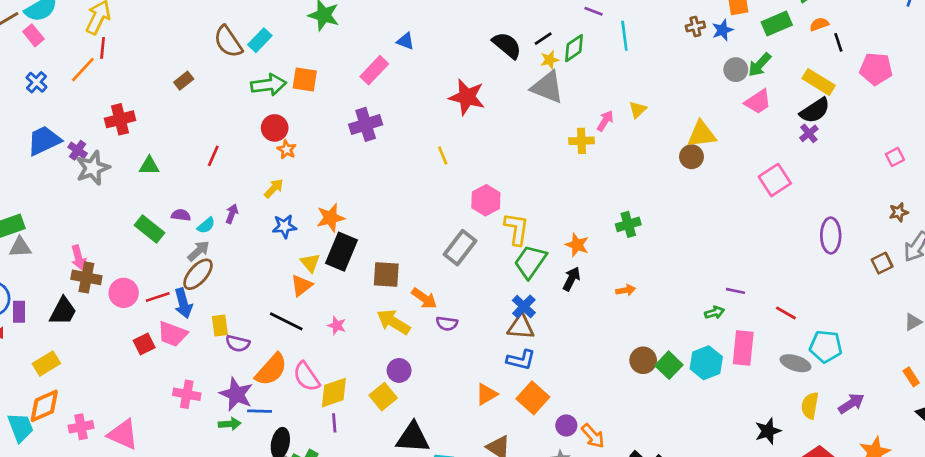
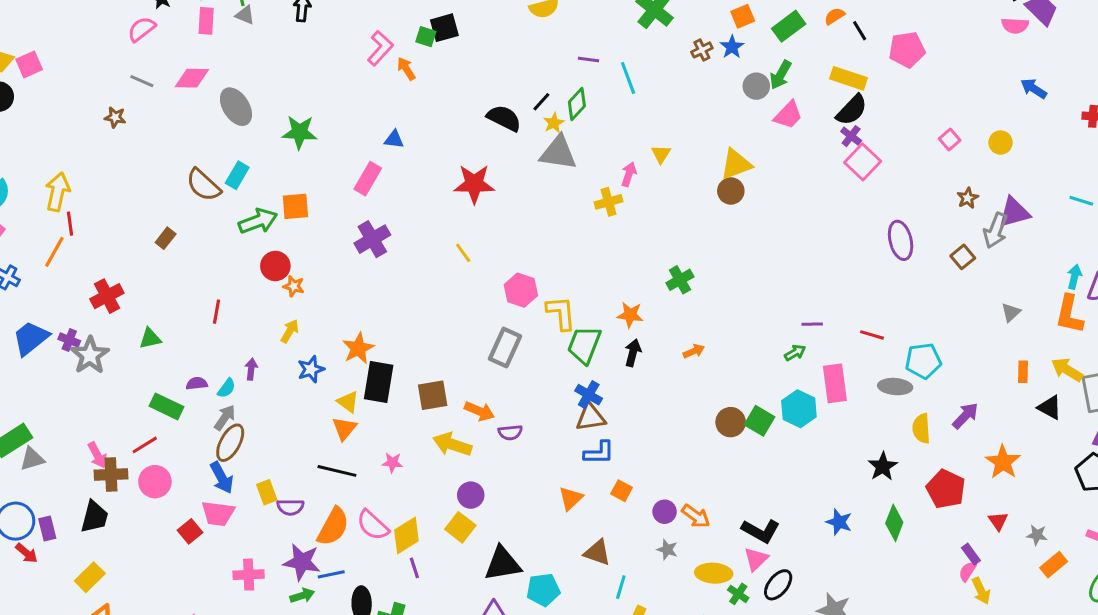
pink square: (775, 180) -> (863, 162), moved
red line: (158, 297) -> (145, 445), moved
orange rectangle: (911, 377) -> (1023, 372), turned 48
orange square: (533, 398) -> (622, 491), size x0.6

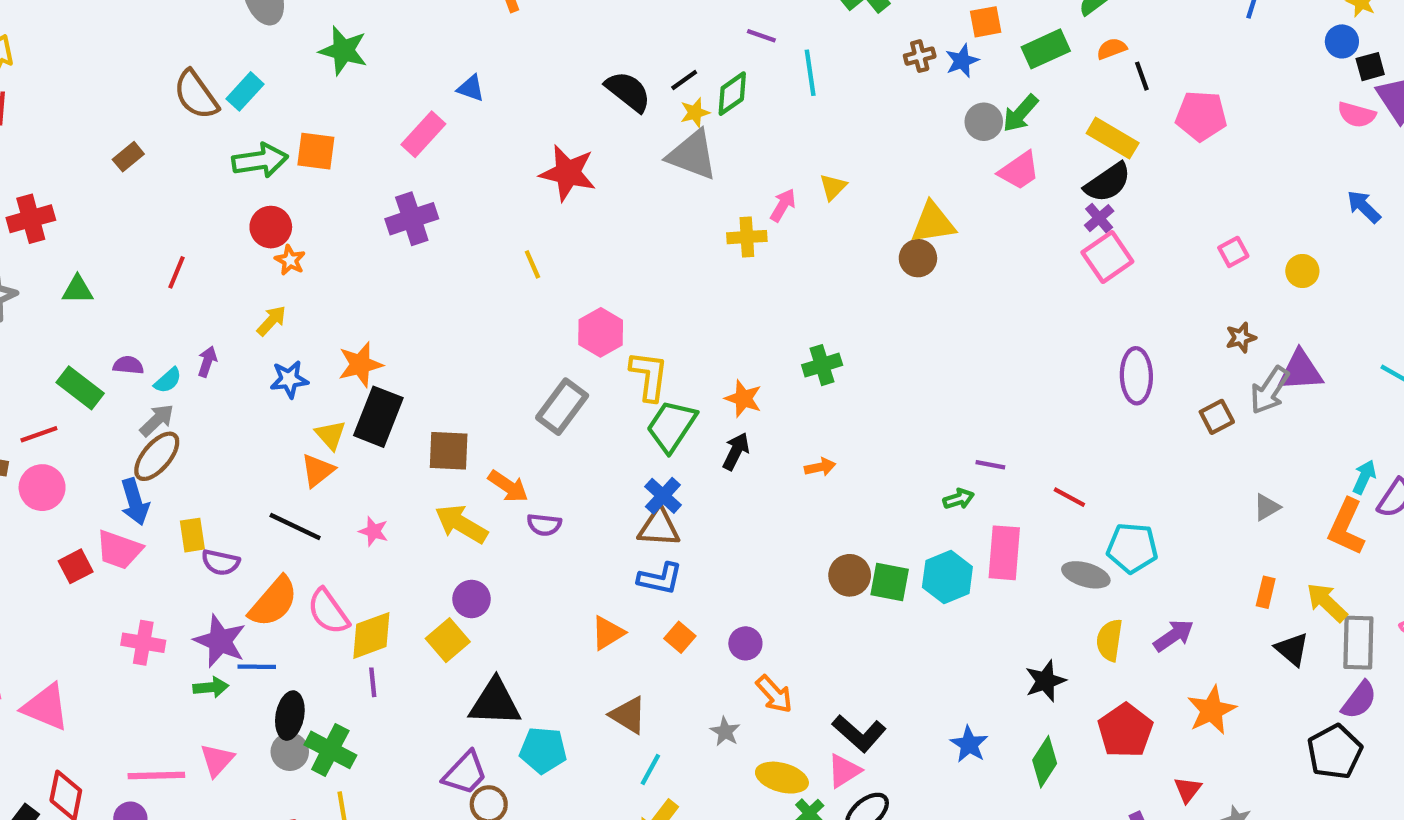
green square: (759, 421) -> (890, 582), turned -32
purple circle: (665, 512) -> (745, 643), moved

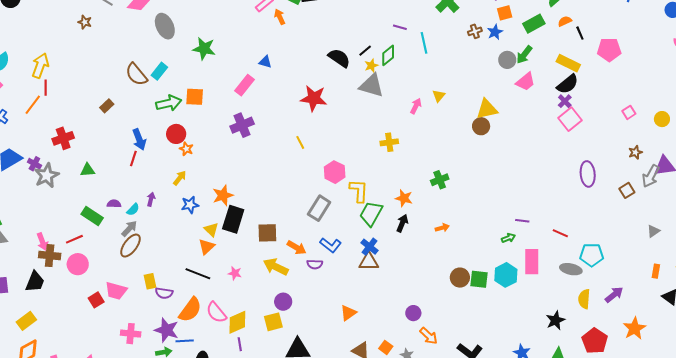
yellow cross: (747, 237) -> (389, 142), moved
blue arrow: (135, 502) -> (139, 139), moved
blue L-shape: (660, 579) -> (330, 245), moved, turned 30
orange square: (680, 637) -> (386, 347), moved
yellow square: (448, 640) -> (273, 322), turned 30

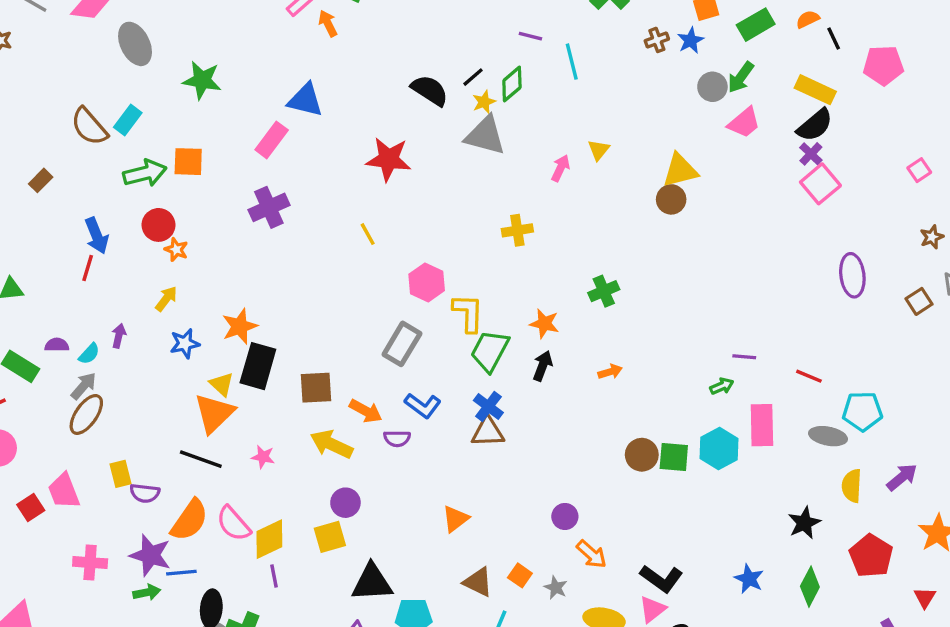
blue triangle: (265, 62) -> (305, 100), size x1.6
orange triangle: (207, 247) -> (214, 413), size x1.5
pink trapezoid: (116, 291) -> (64, 491), turned 55

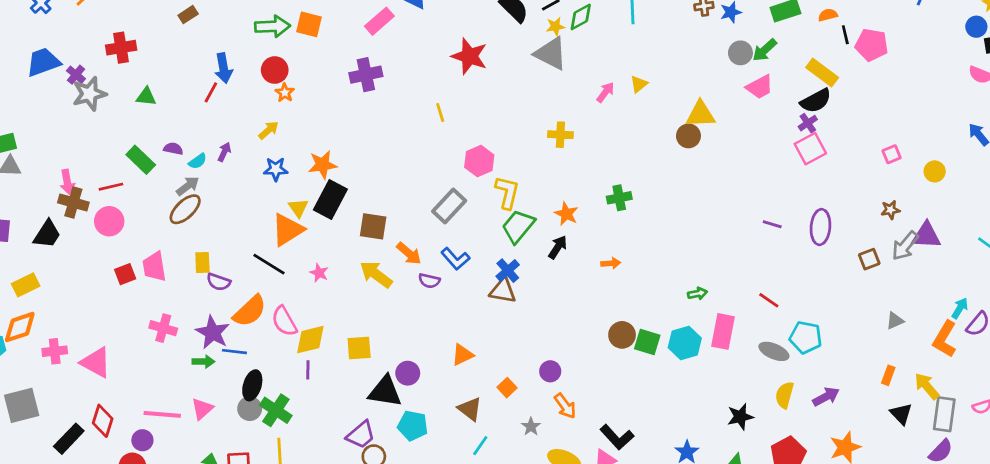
pink pentagon: (883, 65) -> (871, 45), moved
purple line: (744, 357) -> (772, 224), moved
purple circle: (345, 503) -> (408, 373), moved
orange square: (520, 575) -> (507, 388), moved

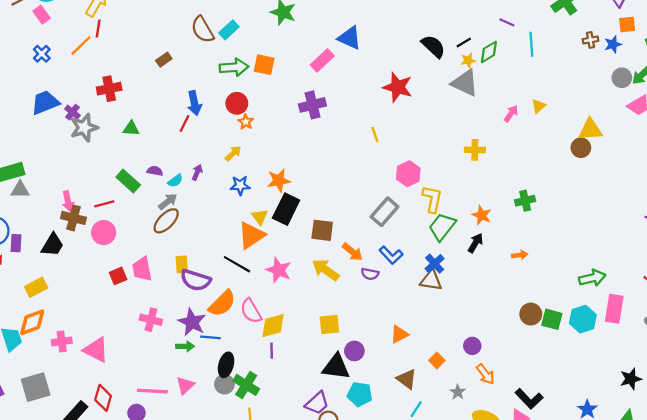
pink star: (319, 273) -> (279, 270), size x1.6
purple semicircle: (219, 282) -> (196, 280), size x1.5
green arrow: (697, 294) -> (592, 278), size x1.6
yellow square: (359, 348) -> (329, 324), moved

